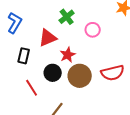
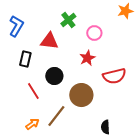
red triangle: (48, 38) -> (49, 41), turned 30
red star: (68, 55) -> (87, 58), moved
brown circle: (80, 76) -> (81, 95), moved

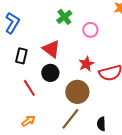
red triangle: (49, 41) -> (51, 49), moved, turned 30
red star: (87, 58) -> (86, 64), moved
brown line: (56, 116) -> (70, 119), moved

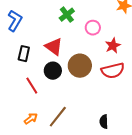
red star: (86, 64) -> (113, 46), moved
brown circle: (77, 92) -> (80, 66), moved
brown line: (70, 119) -> (58, 117), moved

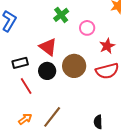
black rectangle: (24, 54) -> (20, 63), moved, turned 63

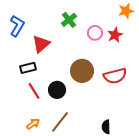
red star: (107, 46) -> (115, 35), moved
red triangle: (48, 47) -> (41, 44), moved, turned 42
black circle: (47, 71) -> (57, 90), moved

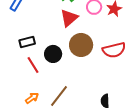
red triangle: (41, 44) -> (69, 18), moved
black circle: (57, 90) -> (53, 54), moved

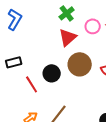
black rectangle: (27, 42) -> (14, 62), moved

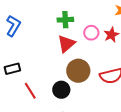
green cross: (67, 13) -> (65, 20), turned 35
black circle: (52, 73) -> (61, 90), moved

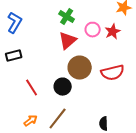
green cross: (65, 20) -> (67, 17), turned 35
black rectangle: (12, 69) -> (14, 56), moved

